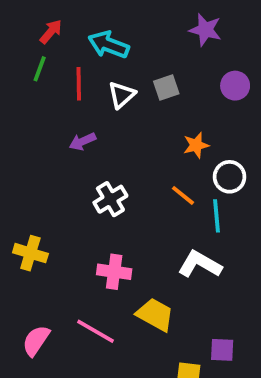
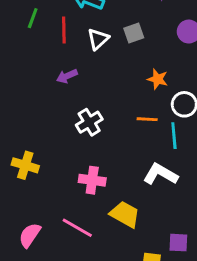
orange star: (196, 145) -> (158, 79), turned 30
orange line: (183, 195) -> (147, 119), turned -36

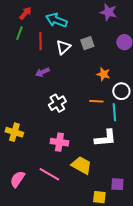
white L-shape: (161, 174) -> (105, 138), turned 145

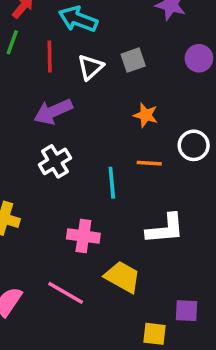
purple arrow: (42, 72) -> (53, 112), size x1.5
orange star: (103, 74) -> (146, 115), moved
white cross: (57, 103) -> (55, 161), moved
cyan line: (114, 112) -> (112, 183), moved

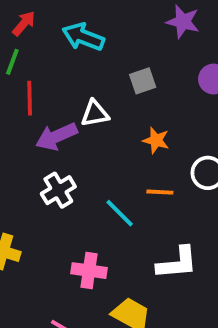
red line: (50, 56) -> (30, 98), moved
white triangle: (91, 67) -> (95, 114), moved, turned 32
cyan line: (112, 183) -> (120, 213), turned -40

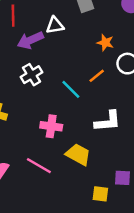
orange star: (156, 140) -> (105, 43), moved
orange line: (160, 192) -> (97, 76), turned -42

